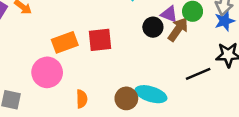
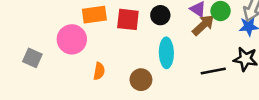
black circle: (153, 27) -> (160, 15), moved
cyan ellipse: (151, 94) -> (166, 53), moved, turned 60

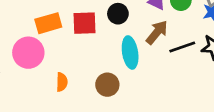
brown arrow: (203, 25) -> (157, 32), moved
black line: (213, 71) -> (182, 47), moved

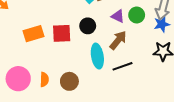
black line: (182, 47) -> (122, 66), moved
pink circle: (28, 53) -> (18, 79), moved
brown circle: (107, 85) -> (69, 81), moved

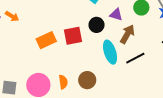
purple triangle: (118, 16) -> (116, 15), moved

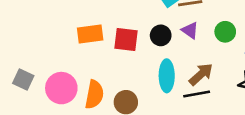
brown arrow: (127, 34) -> (201, 74), moved
orange semicircle: (63, 82) -> (94, 95), size x1.5

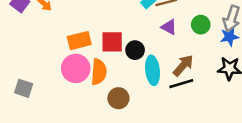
black circle: (161, 35) -> (135, 50), moved
pink circle: (61, 88) -> (76, 68), moved
orange semicircle: (94, 95) -> (99, 72), moved

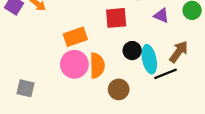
red square: (112, 42) -> (116, 18), moved
black circle: (135, 50) -> (132, 51), moved
black line: (181, 84) -> (166, 74), moved

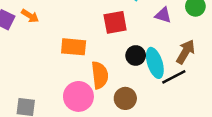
orange rectangle: (75, 37) -> (74, 47), turned 30
pink circle: (74, 64) -> (78, 96), moved

